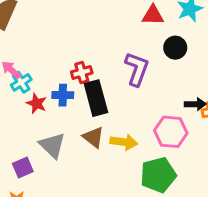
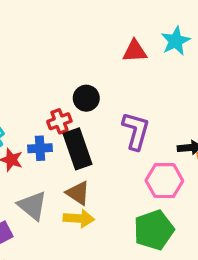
black circle: (175, 48) -> (86, 98), moved
purple L-shape: (137, 69) -> (136, 131), moved
yellow arrow: (124, 142) -> (79, 218), moved

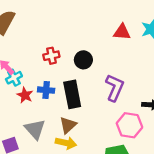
red cross: (59, 121) -> (51, 56), moved
brown triangle: (78, 193) -> (68, 125), turned 36

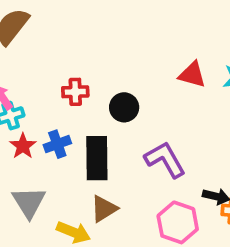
purple L-shape: (115, 88) -> (165, 160), turned -64
blue cross: (46, 90) -> (57, 144), turned -35
brown triangle: (68, 125) -> (104, 209), moved

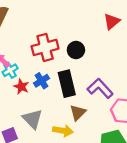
red triangle: (192, 75) -> (112, 21), turned -42
red cross: (75, 92) -> (45, 47), size x1.6
purple L-shape: (165, 160) -> (100, 88), moved

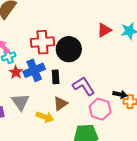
black circle: (76, 50) -> (69, 49), size x1.6
blue cross: (41, 81) -> (34, 70), size x1.5
black rectangle: (67, 84) -> (56, 77), size x0.6

